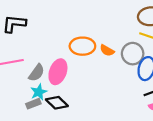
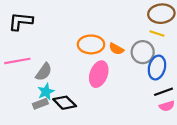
pink ellipse: (58, 72) -> (99, 74), moved

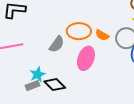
gray semicircle: (44, 72) -> (57, 44), moved

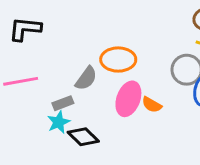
orange semicircle: (102, 35) -> (152, 105), moved
gray rectangle: (33, 86) -> (63, 103), moved

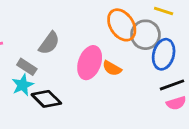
orange ellipse: (118, 60) -> (122, 25), moved, turned 56
gray rectangle: (63, 103) -> (27, 67), turned 54

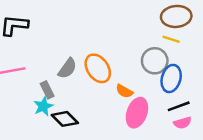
orange ellipse: (122, 25) -> (98, 68), moved
pink ellipse: (90, 63) -> (137, 113), moved
gray rectangle: (27, 67) -> (47, 90), turned 30

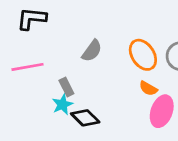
gray semicircle: (67, 68) -> (92, 51), moved
orange ellipse: (98, 68) -> (143, 55), moved

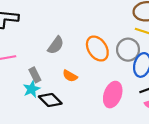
orange semicircle: (148, 88) -> (70, 76), moved

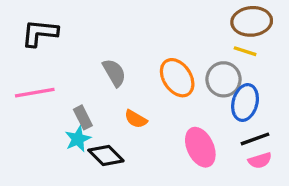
gray semicircle: (56, 45) -> (114, 73), turned -66
pink ellipse: (113, 95) -> (200, 147), turned -45

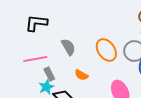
black L-shape: (40, 33) -> (36, 23), moved
pink line: (35, 93) -> (35, 59), moved

